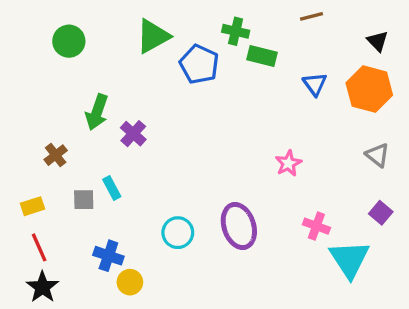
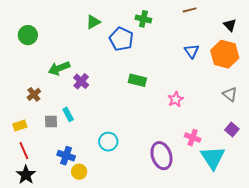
green triangle: (153, 36) -> (93, 22), size x0.7
green circle: (69, 41) -> (28, 35), moved
green rectangle: (262, 56) -> (137, 80), moved
green arrow: (97, 112) -> (59, 68), turned 50
purple ellipse: (239, 226) -> (161, 156), moved

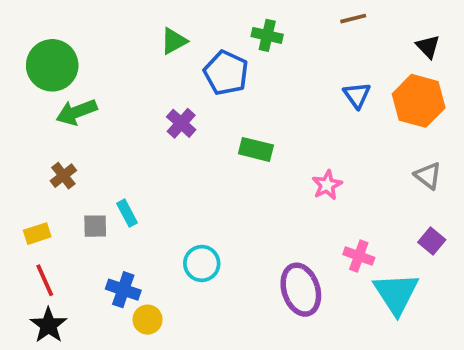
green circle: (28, 35) -> (52, 65), size x1.4
green arrow: (59, 68) -> (76, 112), moved
purple cross: (81, 81) -> (181, 123), moved

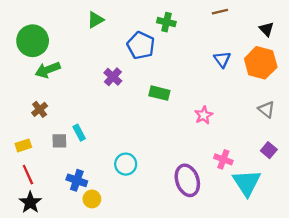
green triangle: (174, 41) -> (95, 20), moved

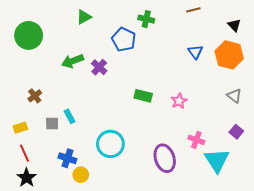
green arrow: (48, 70) -> (73, 61), moved
green rectangle: (159, 93) -> (143, 96), moved
cyan circle: (126, 164) -> (110, 144), size x1.4

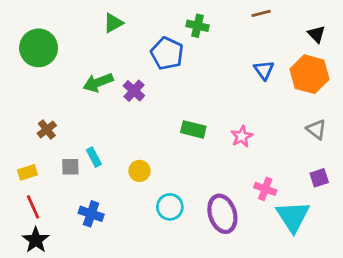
purple square: (236, 132) -> (319, 178), turned 32
cyan circle: (110, 144) -> (170, 207), moved, size x0.7
yellow circle: (81, 175) -> (139, 171), moved

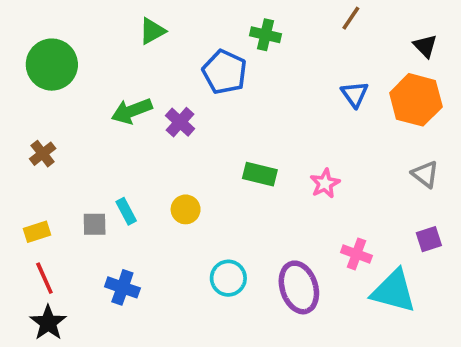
brown line: (261, 13) -> (351, 18), turned -42
brown cross: (47, 129) -> (43, 154), moved
yellow circle: (139, 171) -> (186, 209), moved
cyan triangle: (293, 217) -> (394, 291), turned -42

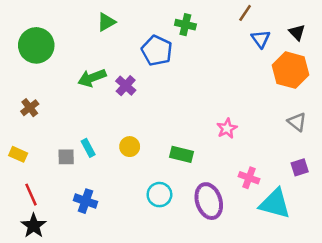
blue triangle: (355, 94) -> (261, 39), moved
green rectangle: (260, 174) -> (182, 154), moved
yellow rectangle: (37, 232) -> (18, 154), moved, turned 42

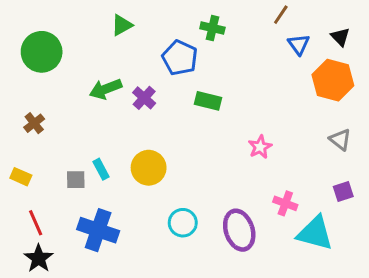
yellow circle: (130, 147) -> (149, 168), size x1.5
green rectangle: (182, 154) -> (208, 101), moved
blue cross: (86, 201) -> (98, 230), size x1.5

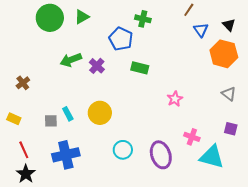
green circle: (42, 52) -> (50, 18), moved
purple square: (343, 192) -> (231, 129), turned 32
blue cross: (98, 230) -> (66, 155), turned -32

